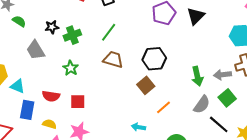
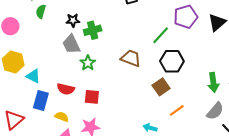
green semicircle: (19, 21) -> (41, 12), turned -112
green line: (109, 32) -> (161, 35), moved
gray trapezoid: (36, 50) -> (71, 44), moved

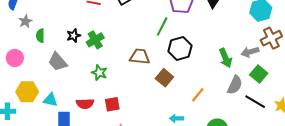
gray trapezoid: (71, 44) -> (58, 62), moved
brown square: (161, 87) -> (164, 78), moved

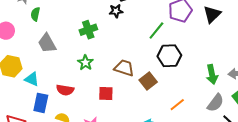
black star: (74, 36) -> (116, 11), moved
brown trapezoid: (140, 57) -> (124, 68), moved
red square: (112, 104) -> (106, 93), moved

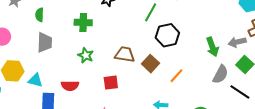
green semicircle: (35, 14) -> (40, 15), moved
green cross: (88, 30) -> (83, 22), turned 30
gray trapezoid: (47, 43) -> (45, 42), turned -140
orange line: (177, 105) -> (176, 76), moved

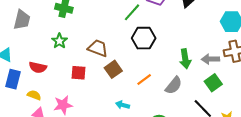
brown square: (150, 64) -> (113, 69), moved
gray semicircle: (221, 74) -> (174, 85), moved

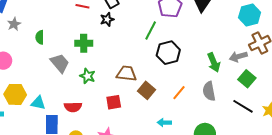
gray trapezoid: (22, 20) -> (60, 63), moved, turned -40
gray semicircle: (174, 85) -> (209, 91), turned 144

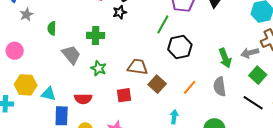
cyan arrow: (164, 123) -> (174, 117), turned 96

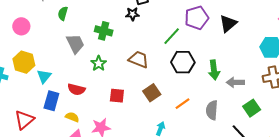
gray arrow: (250, 53) -> (235, 82), moved
green arrow: (225, 58) -> (214, 70), moved
brown trapezoid: (138, 67) -> (139, 59), moved
cyan triangle: (49, 94) -> (44, 76), turned 42

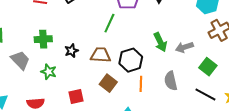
black star: (132, 14) -> (71, 51), moved
brown trapezoid: (139, 59) -> (101, 55), moved
black hexagon: (183, 62) -> (131, 60), moved
orange line: (182, 104) -> (141, 84), turned -35

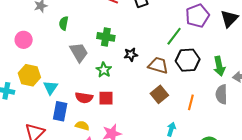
black hexagon: (131, 60) -> (188, 60), moved
gray semicircle: (171, 81) -> (222, 94), moved
red square: (76, 97) -> (106, 98), moved

